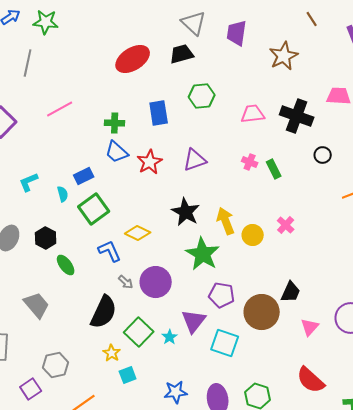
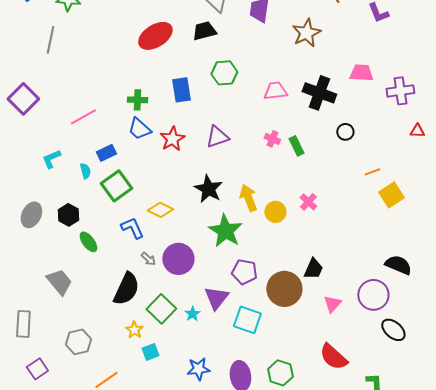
pink line: (60, 109) -> (83, 117), moved
purple square: (31, 389) -> (37, 369), moved

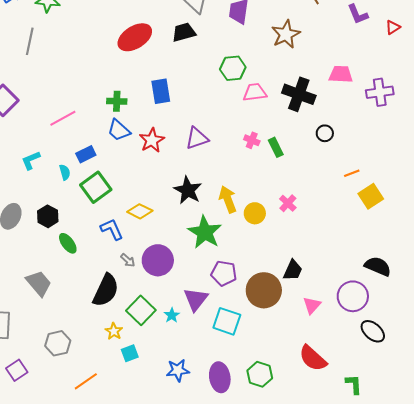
green hexagon: (224, 73) -> (233, 68), moved
red triangle: (417, 131) -> (393, 27), moved, turned -35

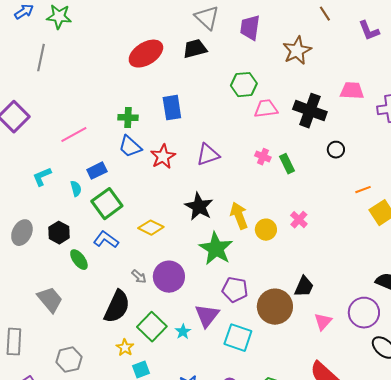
blue L-shape: (112, 229) -> (106, 240), moved, turned -30

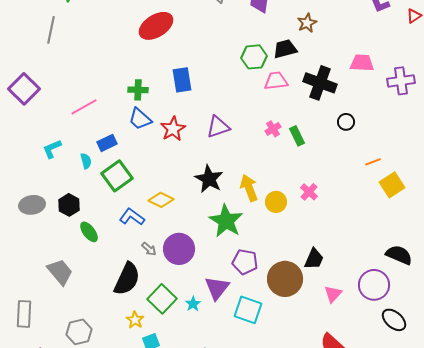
black trapezoid: (195, 49) -> (285, 49), moved
brown star: (297, 51) -> (307, 23), size x0.7
pink cross: (263, 157) -> (273, 129), turned 35
gray ellipse: (22, 233) -> (32, 205), turned 55
blue L-shape: (106, 240) -> (132, 217), moved

